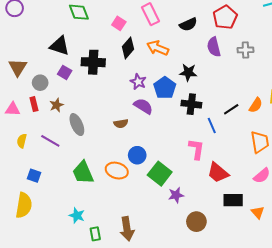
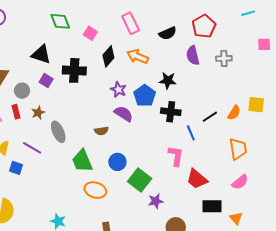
pink square: (119, 23) -> (90, 33), moved
orange ellipse: (117, 171) -> (95, 190), moved
green trapezoid: (83, 173) -> (82, 161), moved
blue square: (34, 176) -> (16, 168), moved

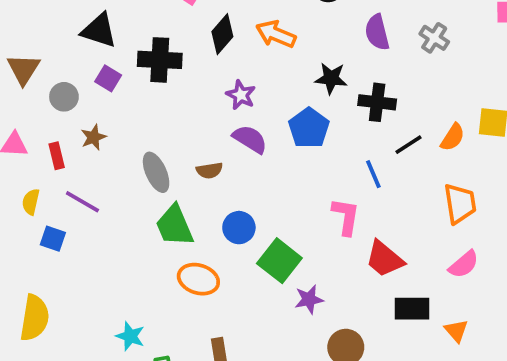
gray cross: (224, 58) -> (434, 38), turned 35
blue pentagon: (145, 96) -> (309, 128), moved
red rectangle: (16, 112) -> (57, 156), moved
black cross: (171, 112) -> (377, 102), moved
gray ellipse: (58, 132) -> (156, 172), moved

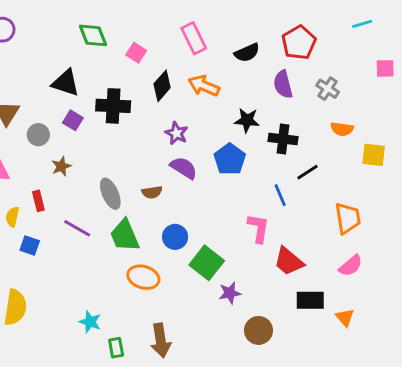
orange semicircle: (453, 137) -> (342, 129), moved, turned 65
red rectangle: (57, 156) -> (38, 201), moved
purple line: (82, 202) -> (77, 228), moved

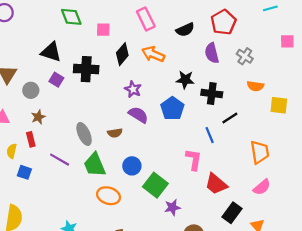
pink square: (136, 53) -> (103, 30), turned -32
brown star: (61, 166) -> (38, 117), moved
black rectangle: (310, 300) -> (232, 213), turned -54

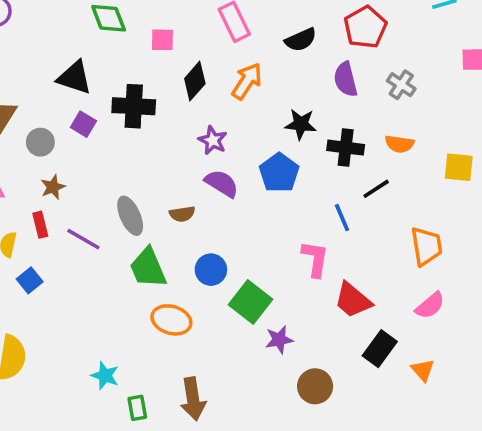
orange arrow: (153, 54) -> (247, 81), turned 100
orange semicircle: (255, 86) -> (399, 144), moved
purple line: (60, 160) -> (83, 239), moved
blue square: (24, 172) -> (30, 280), turned 32

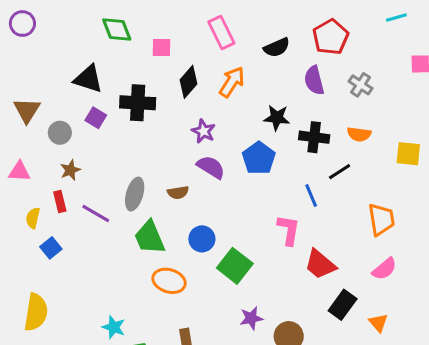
gray ellipse: (130, 216) -> (135, 194), turned 40
purple star: (279, 340) -> (251, 318), moved

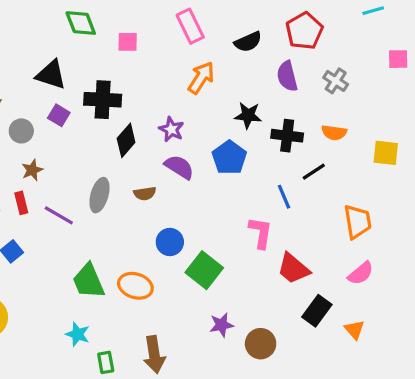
black diamond: (188, 82) -> (126, 140), moved
green trapezoid: (150, 237) -> (89, 281), moved

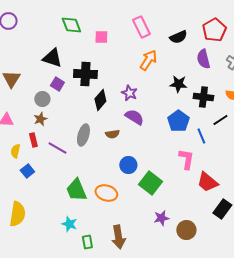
gray circle: (21, 131) -> (42, 99), moved
blue pentagon: (229, 158) -> (178, 121), moved

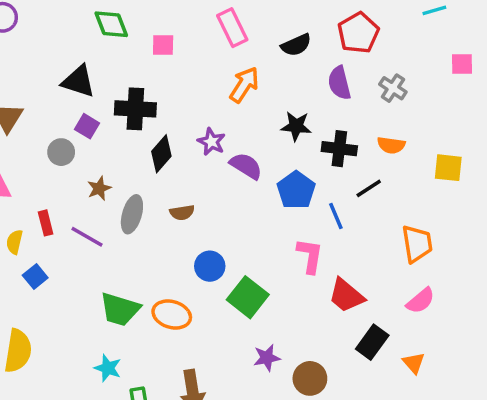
purple semicircle: (134, 117) -> (246, 166), moved
brown star: (40, 119) -> (99, 188), moved
green trapezoid: (76, 190) -> (120, 309), turned -50

